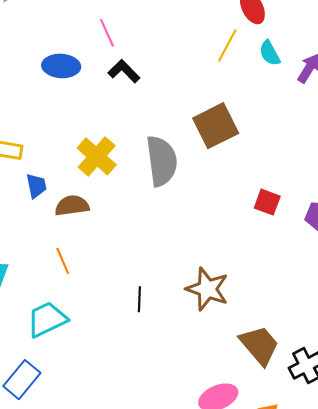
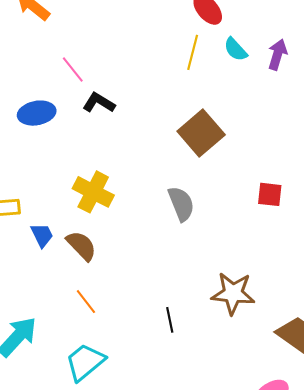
gray semicircle: (162, 161) -> (181, 204), moved, size x0.7
brown semicircle: (72, 206) -> (81, 246), turned 68

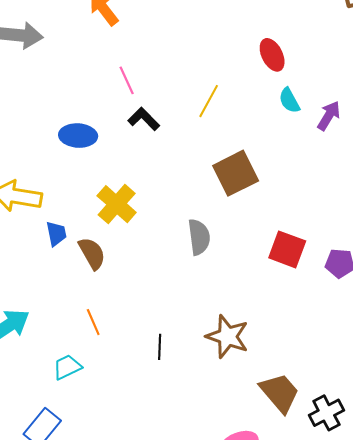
yellow line: (193, 52) -> (209, 101), moved
blue ellipse: (37, 113) -> (78, 136), moved
red square: (270, 194) -> (287, 249), size x1.4
orange line: (86, 302) -> (93, 322), moved
cyan trapezoid: (85, 362) -> (67, 367), size x0.7

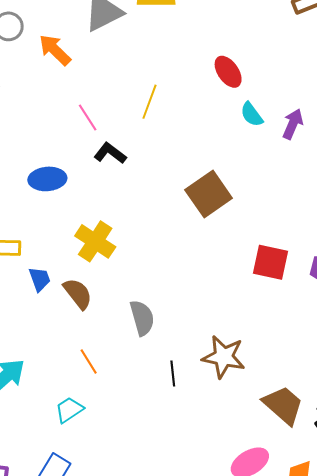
yellow line: (209, 101) -> (149, 102), moved
gray semicircle: (199, 237) -> (142, 318), moved
black line: (160, 347) -> (173, 373), moved

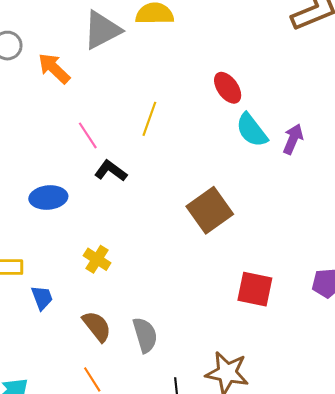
cyan semicircle: (252, 114) -> (252, 130), size x1.4
yellow cross: (95, 241) -> (97, 259), size x0.7
red square: (270, 262) -> (255, 289), moved
brown semicircle: (78, 294) -> (97, 326), moved

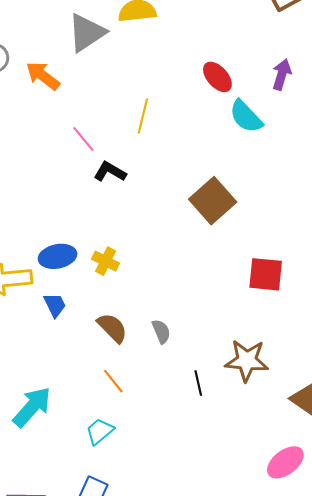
purple arrow: (293, 139) -> (282, 75), moved
blue ellipse: (48, 197) -> (58, 256), moved
gray semicircle: (145, 335) -> (161, 331), size x0.7

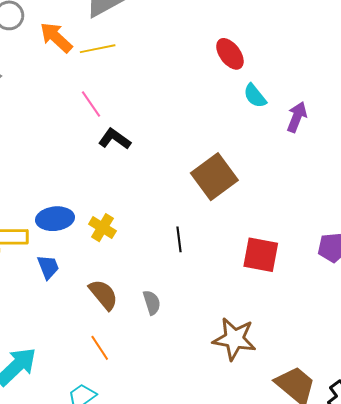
purple arrow: (282, 75) -> (297, 117), moved
yellow line: (143, 116) -> (98, 49), moved, turned 60
cyan semicircle: (246, 117) -> (255, 96), size x0.7
black line: (198, 383) -> (179, 239), moved

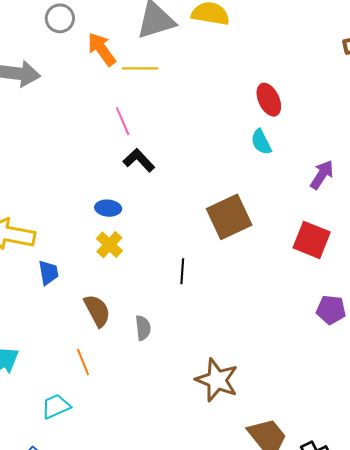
cyan semicircle: (255, 96) -> (261, 142), moved
blue ellipse: (55, 219) -> (108, 208), moved, size x0.7
red square: (261, 255) -> (312, 240), moved

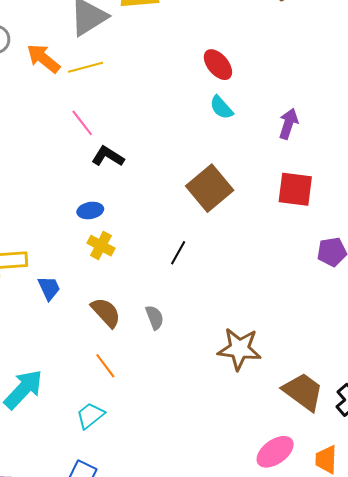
black line: (182, 271) -> (178, 253), turned 40

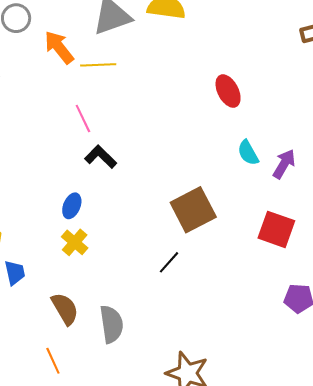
cyan semicircle: (221, 107) -> (248, 153), moved
blue ellipse: (90, 210) -> (72, 206), turned -70
black line: (178, 253) -> (169, 262), moved
gray semicircle: (155, 317) -> (111, 324), size x1.5

